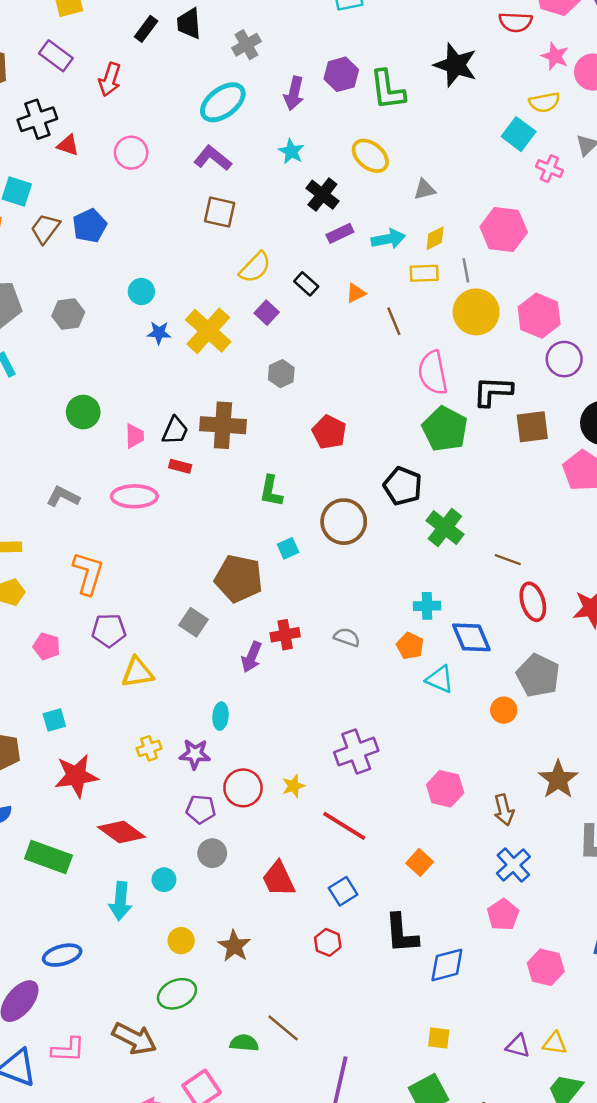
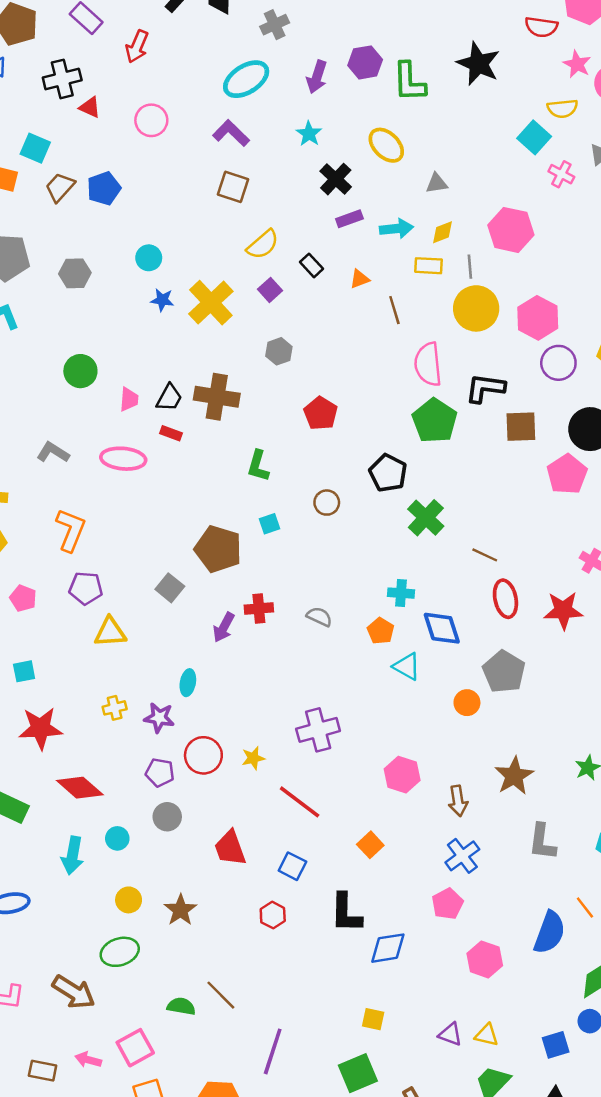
brown circle: (344, 522) -> (327, 503), size x0.6
blue square: (343, 891) -> (292, 866), turned -36

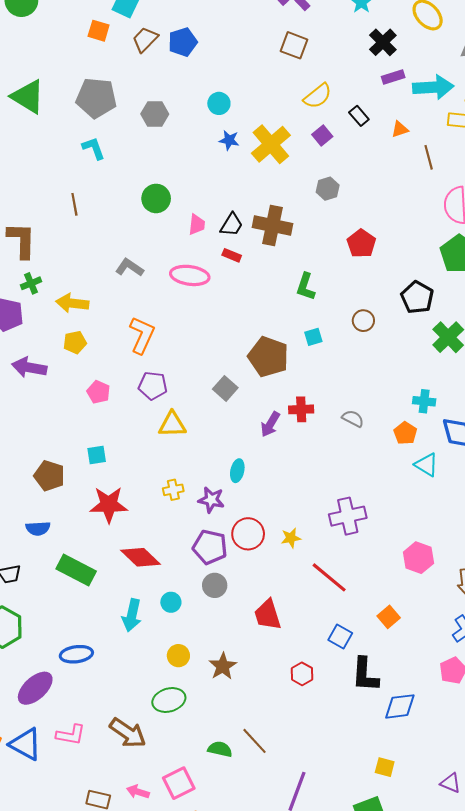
cyan arrow: (396, 229) -> (433, 87), size x1.4
purple pentagon: (160, 772) -> (210, 547), size x1.4
blue square: (292, 866) -> (340, 636), moved

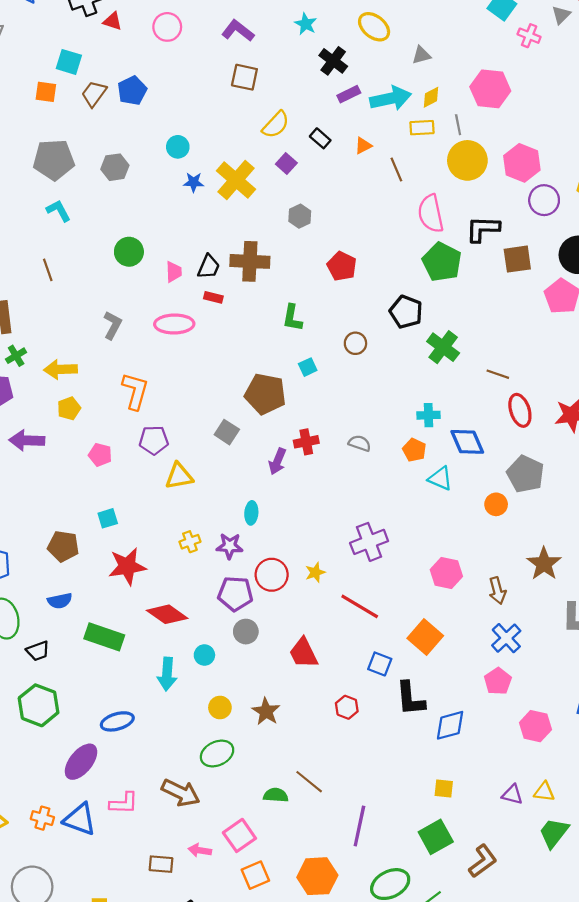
gray L-shape: (129, 268) -> (112, 325), turned 92
orange square: (389, 617) -> (425, 637), size x1.5

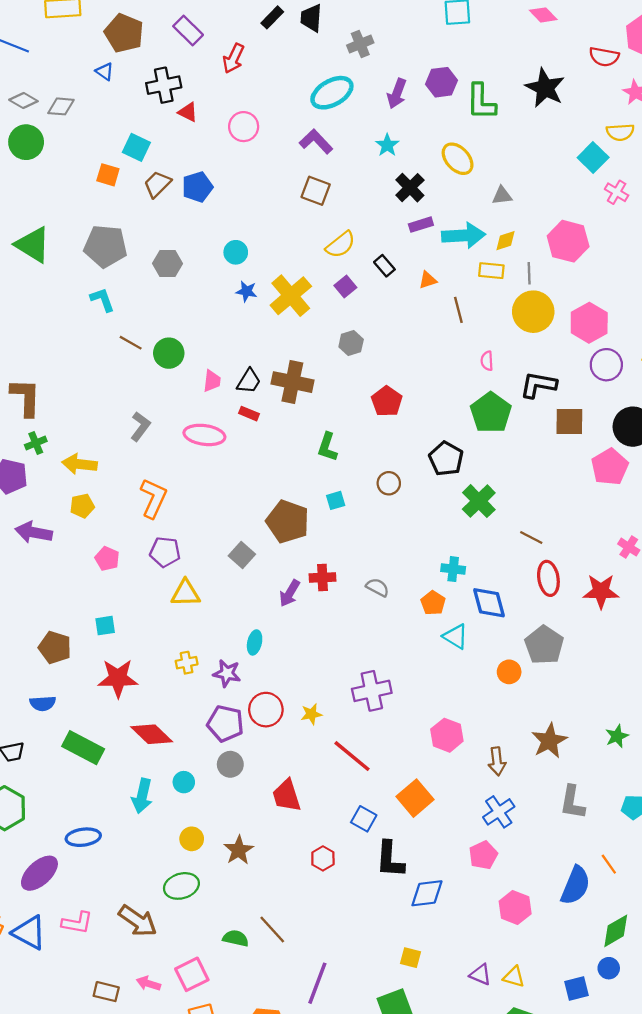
pink semicircle: (431, 214) -> (487, 361), size x0.5
brown line: (48, 270) -> (131, 343), moved, turned -50

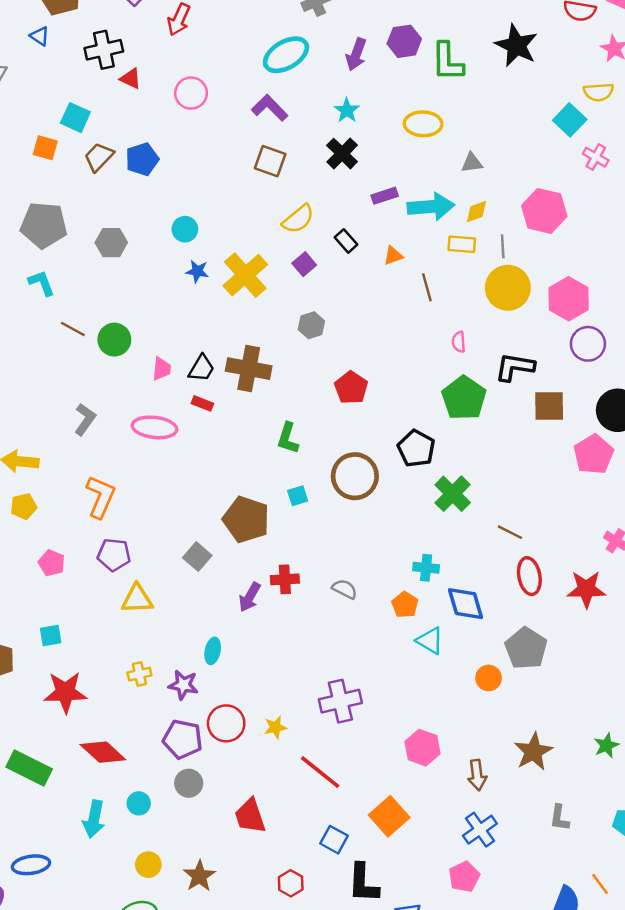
yellow ellipse: (458, 159) -> (423, 124), turned -44
black cross: (410, 188) -> (342, 154), moved
brown circle: (389, 483) -> (355, 476), size x1.8
gray L-shape: (572, 802) -> (559, 818), size x0.7

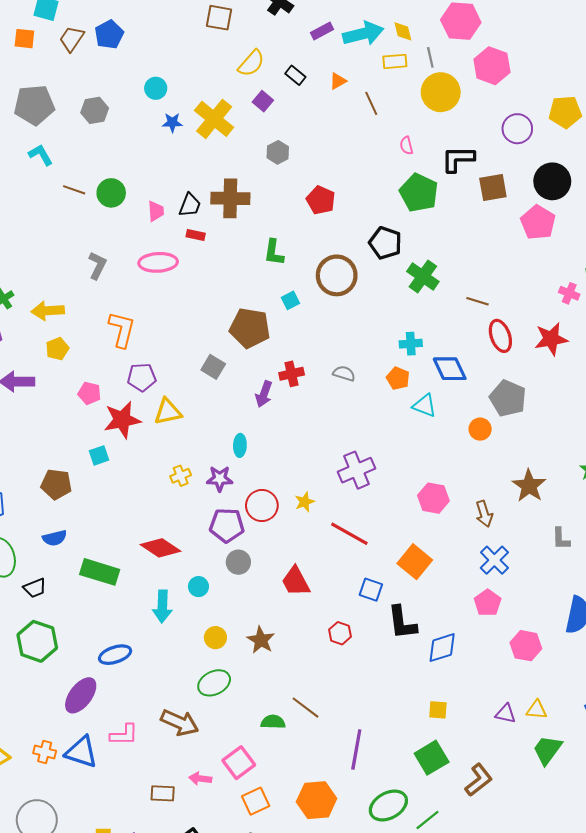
yellow diamond: (476, 212) -> (403, 31), turned -75
pink hexagon: (569, 299) -> (492, 66), moved
red star: (65, 692) -> (122, 420), moved

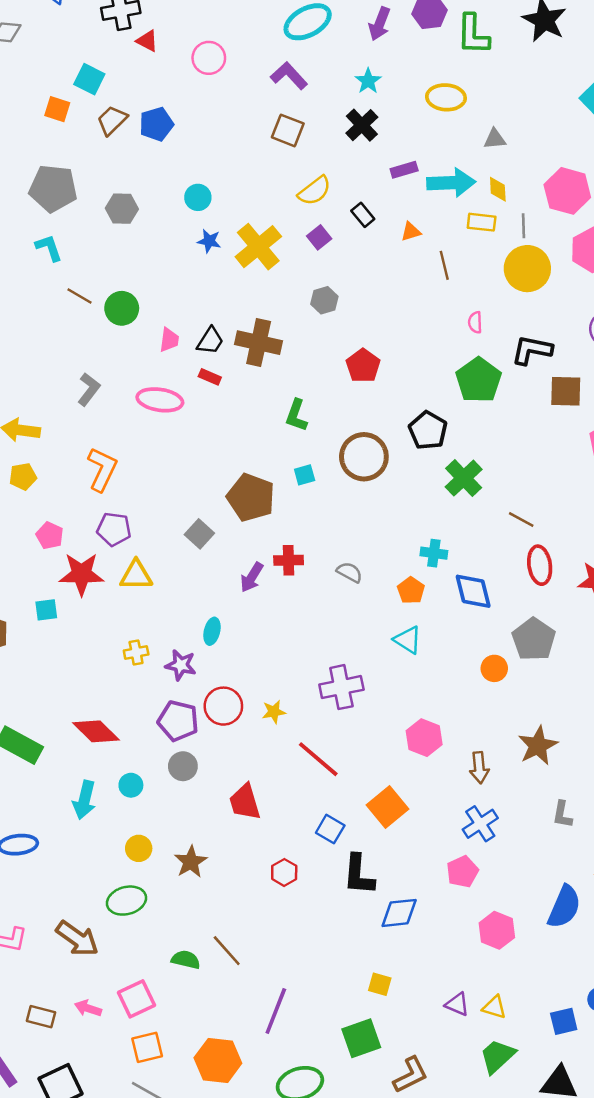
cyan triangle: (424, 405) -> (408, 640), moved

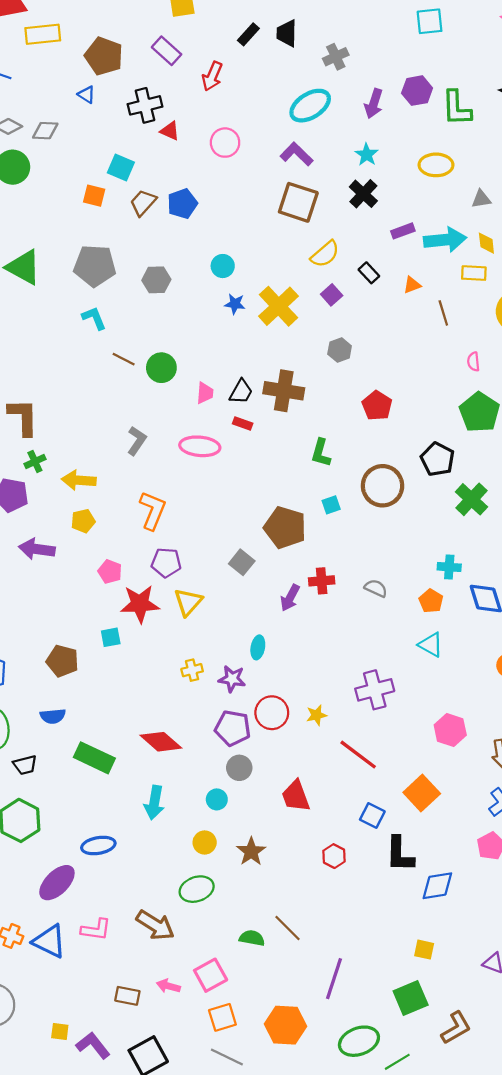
brown square: (288, 130) -> (298, 202), size x1.4
yellow triangle: (136, 575) -> (188, 602), turned -44
cyan circle: (131, 785) -> (217, 799), moved

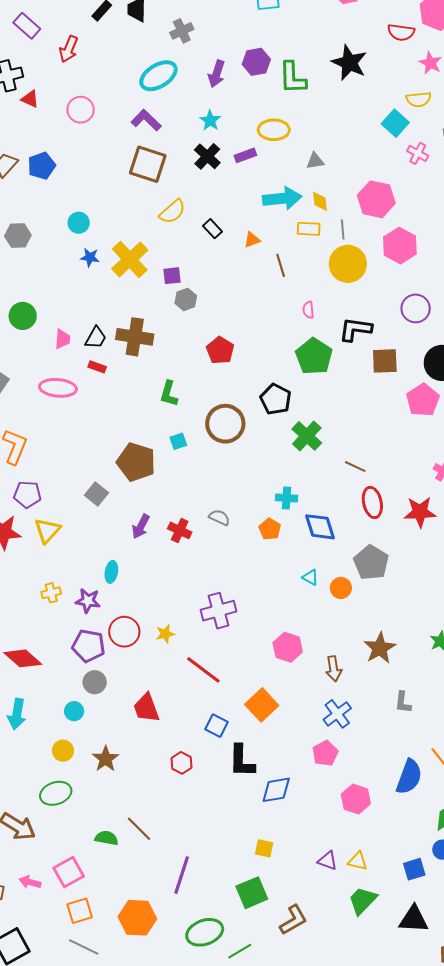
purple rectangle: (403, 231) -> (245, 155), moved
purple square: (332, 295) -> (172, 276), moved, turned 36
red cross: (322, 581) -> (180, 530), moved, turned 30
cyan triangle: (431, 645) -> (310, 577), moved, size x0.7

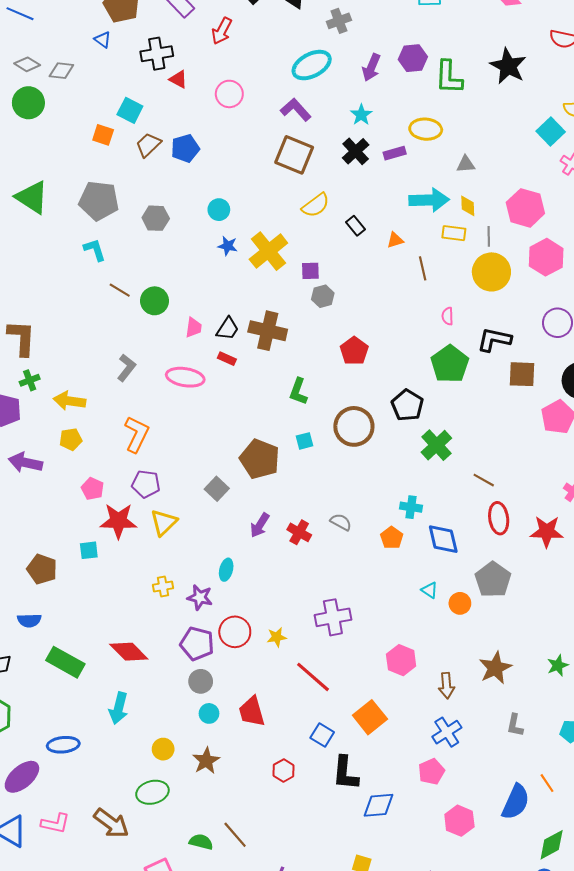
cyan circle: (74, 711) -> (209, 713), moved

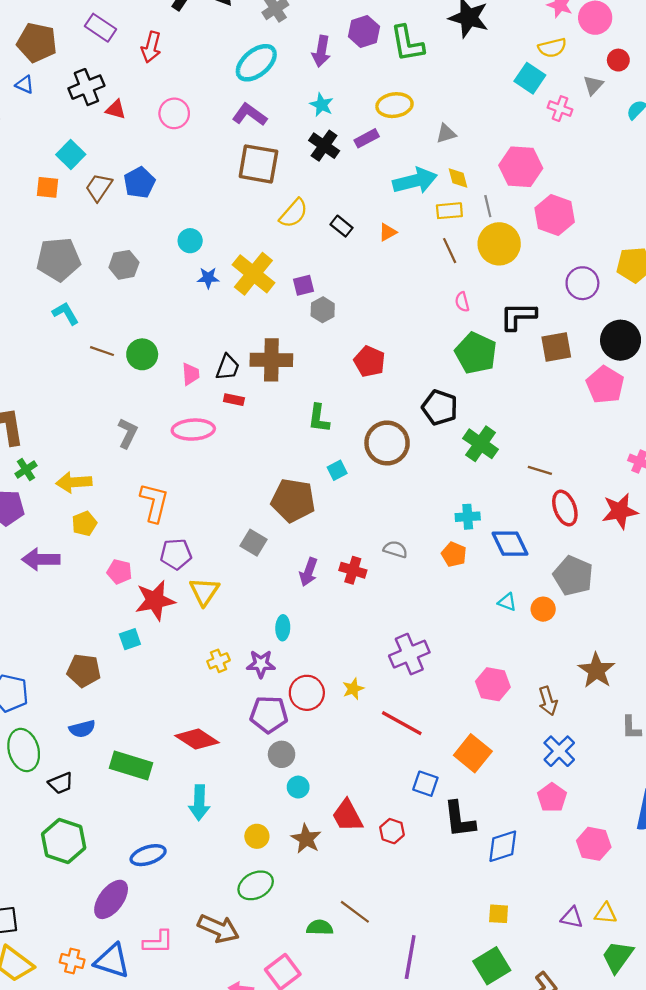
cyan square: (130, 110) -> (71, 155), turned 30
brown line: (423, 268) -> (450, 251), moved
red trapezoid: (252, 712) -> (347, 816), moved

